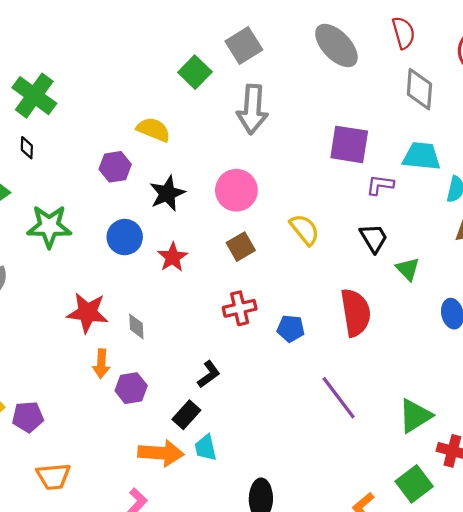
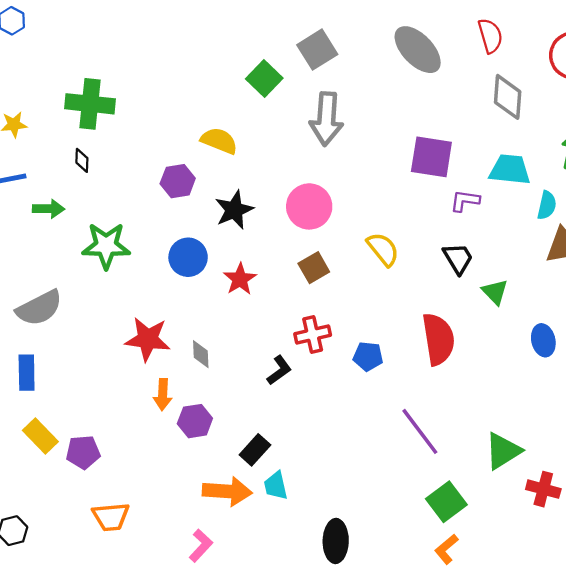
green cross: (34, 96) -> (90, 104), turned -30
black L-shape: (209, 374) -> (279, 370), moved
green square: (414, 484) -> (446, 502), moved

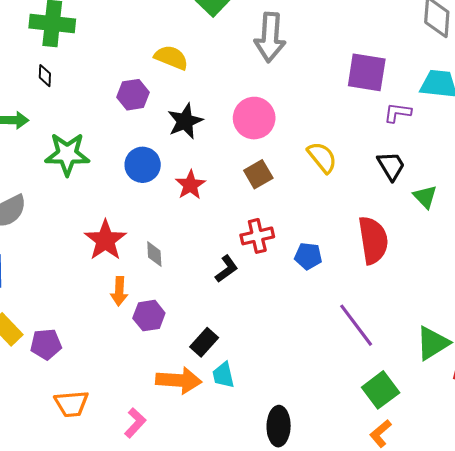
red star: (148, 339) -> (105, 240), turned 30
pink L-shape: (201, 546) -> (135, 423), moved

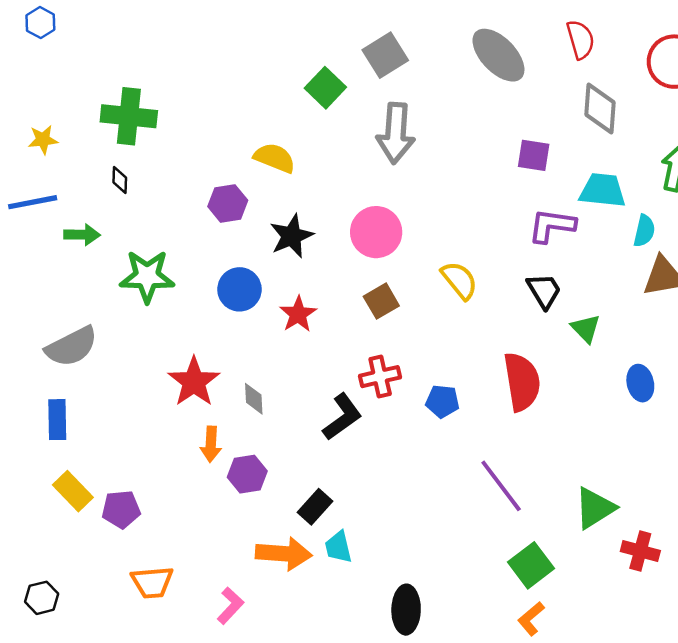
purple square: (367, 72) -> (534, 155), moved, size x0.7
purple L-shape: (398, 113) -> (552, 226), size x1.4
black L-shape: (227, 269) -> (342, 417), size x1.4

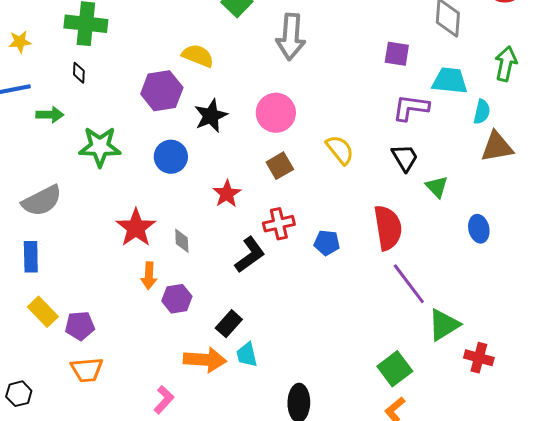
purple hexagon: (228, 203) -> (162, 91), size x1.4
red star: (298, 314) -> (227, 194), moved
purple line: (501, 486) -> (409, 284), moved
orange trapezoid: (152, 582) -> (87, 370), moved

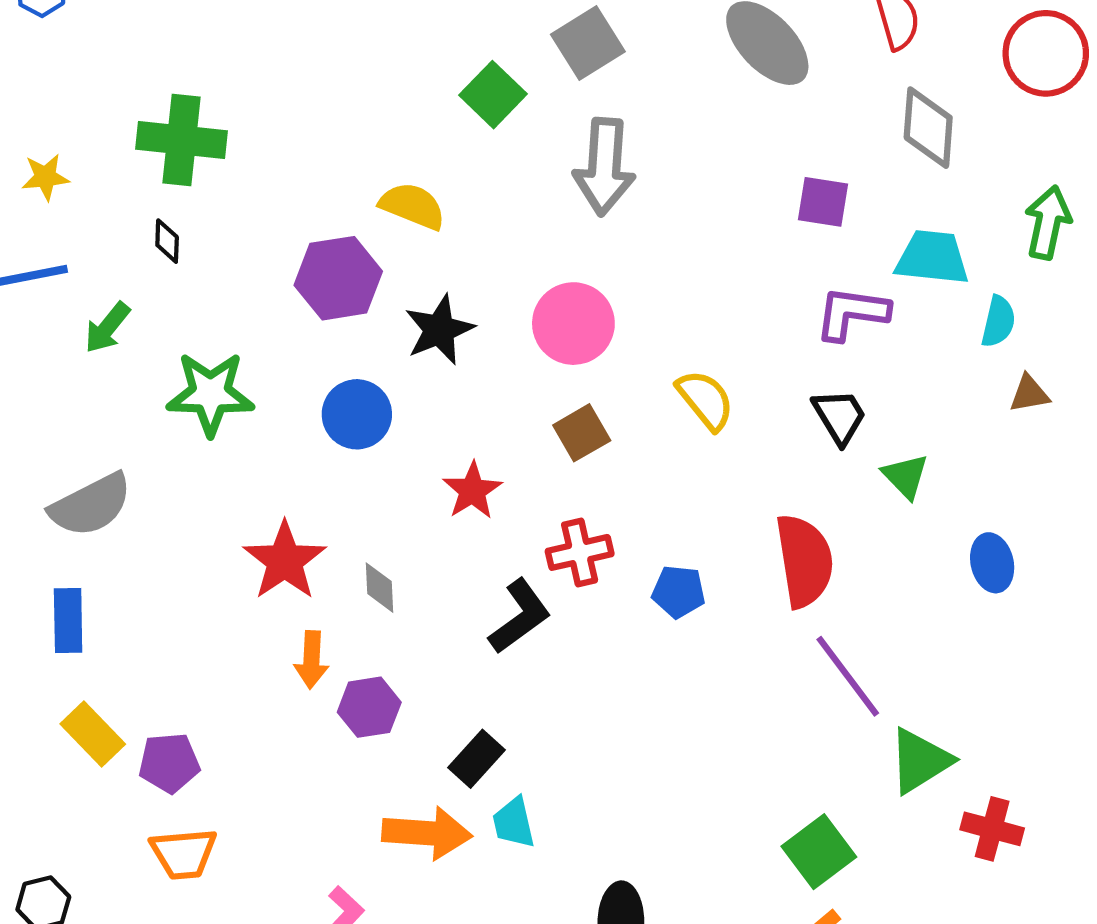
green arrow: (50, 115) -> (107, 328), turned 128
brown triangle: (497, 147) -> (1029, 394), size x0.6

